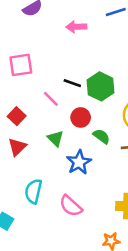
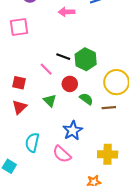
pink square: (21, 65) -> (19, 27), moved
red square: (17, 116) -> (19, 83), turned -32
blue star: (79, 162) -> (73, 131), moved

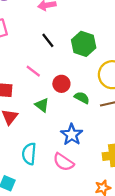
black line: (63, 57) -> (48, 40), moved, turned 40
green hexagon: (86, 59) -> (84, 44), moved

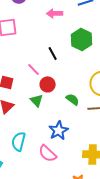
black line: (48, 40) -> (53, 53), moved
green hexagon: (84, 44) -> (82, 39), moved
red circle: (61, 84) -> (48, 84), moved

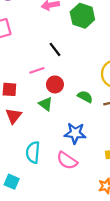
green hexagon: (82, 39) -> (82, 16), moved
pink line: (34, 69) -> (37, 70), turned -56
blue star: (59, 130) -> (75, 133), turned -30

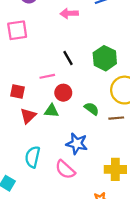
green hexagon: (82, 16) -> (105, 58), moved
green triangle: (46, 104) -> (51, 111), turned -40
red triangle: (14, 116) -> (28, 116), moved

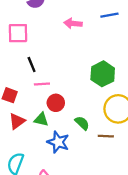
black line: (68, 58) -> (32, 64), moved
blue star: (77, 144) -> (58, 142), moved

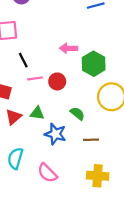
pink arrow: (73, 23) -> (68, 48), moved
red circle: (56, 103) -> (57, 81), moved
brown line: (106, 136) -> (91, 140), moved

